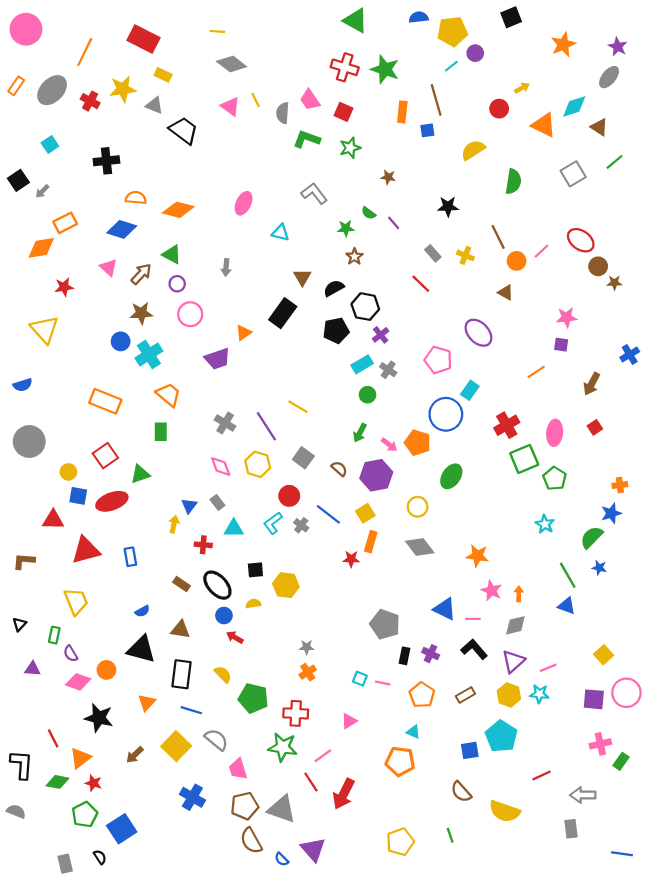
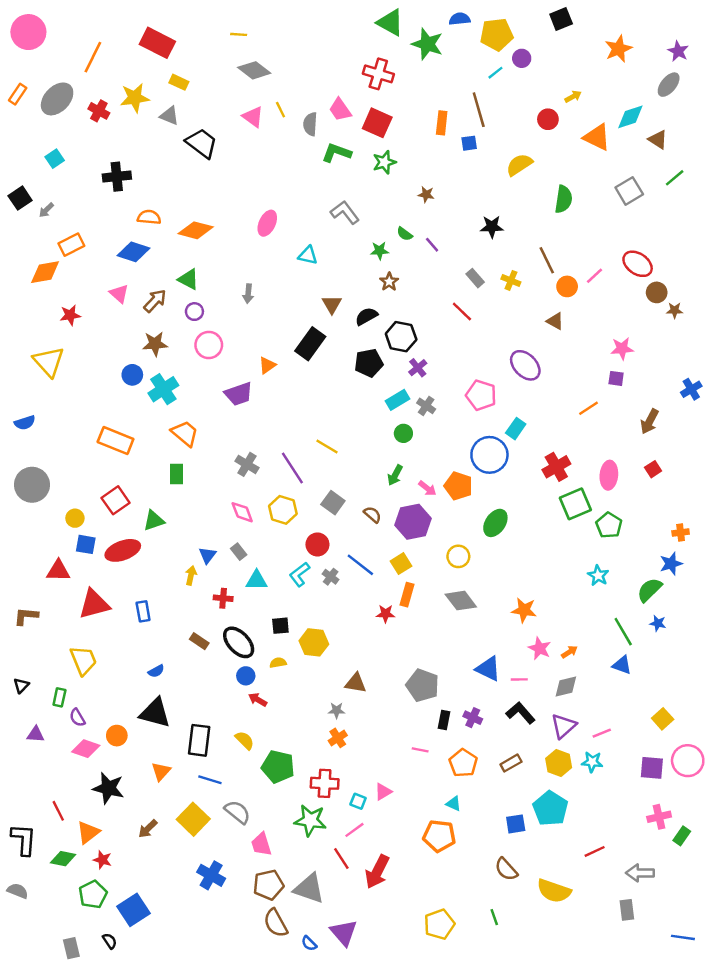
green star: (385, 69) -> (427, 44), moved
red square: (344, 112) -> (377, 123), size x1.4
orange arrow: (519, 594) -> (569, 652), turned 56
brown triangle: (180, 630) -> (356, 683), moved
cyan square: (360, 679) -> (358, 801), moved

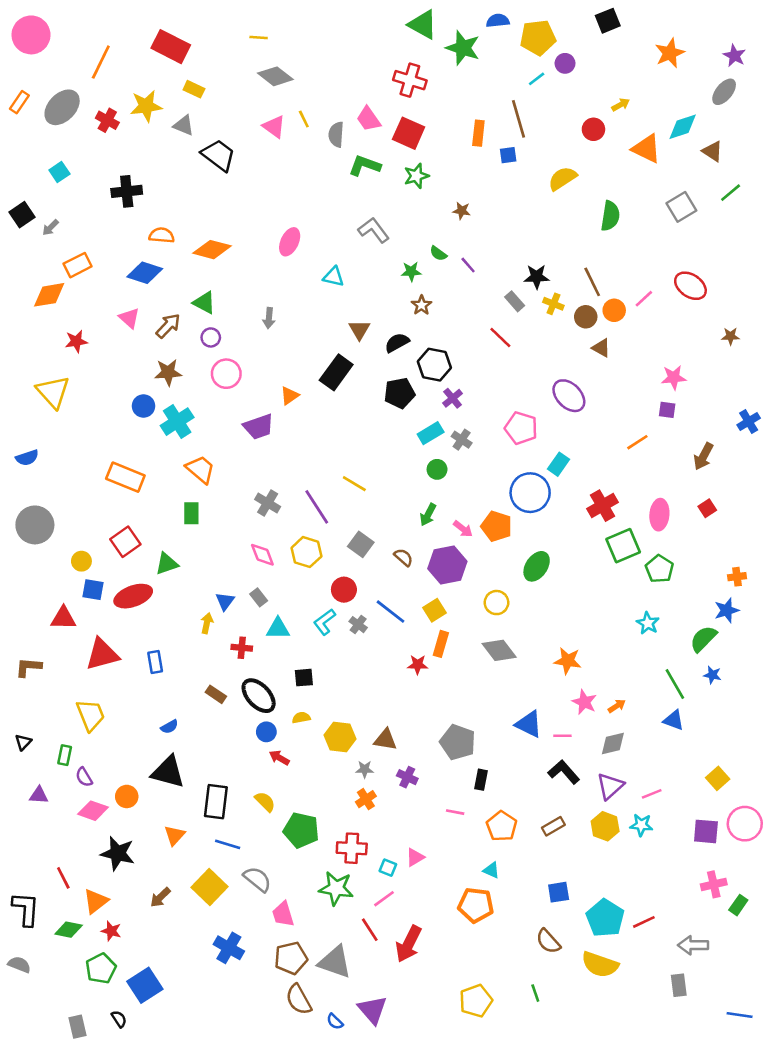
black star: (492, 227) -> (537, 277), moved
brown circle: (657, 292) -> (586, 317), moved
yellow hexagon: (314, 642) -> (340, 737), moved
purple cross: (473, 718) -> (407, 777), moved
cyan pentagon: (550, 808) -> (605, 918), moved

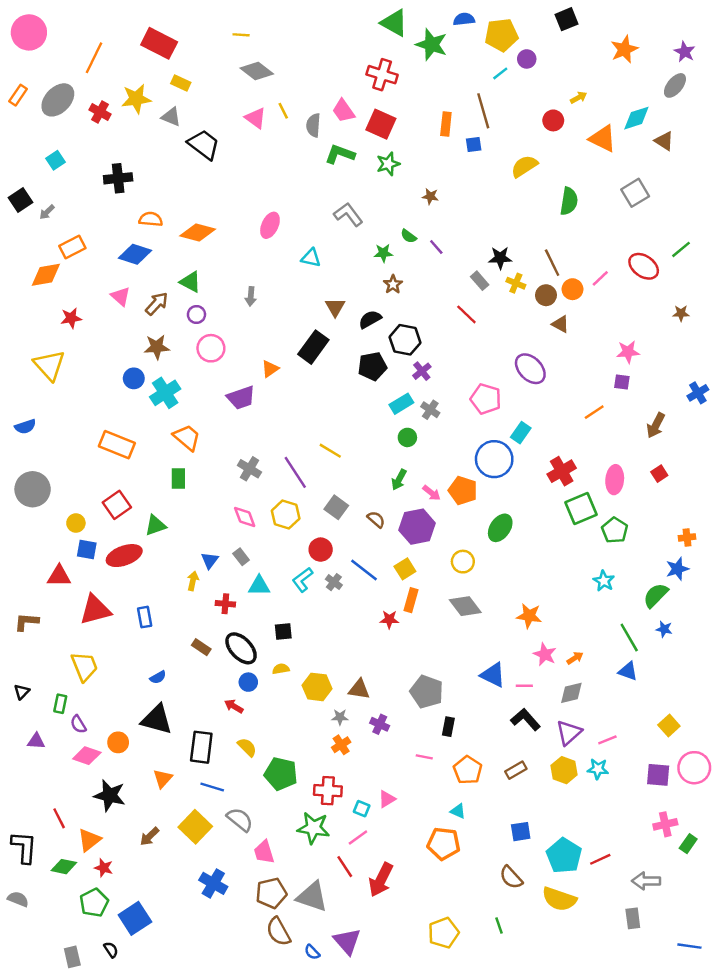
green line: (731, 193) -> (681, 249), moved
red arrow: (279, 758) -> (234, 706), moved

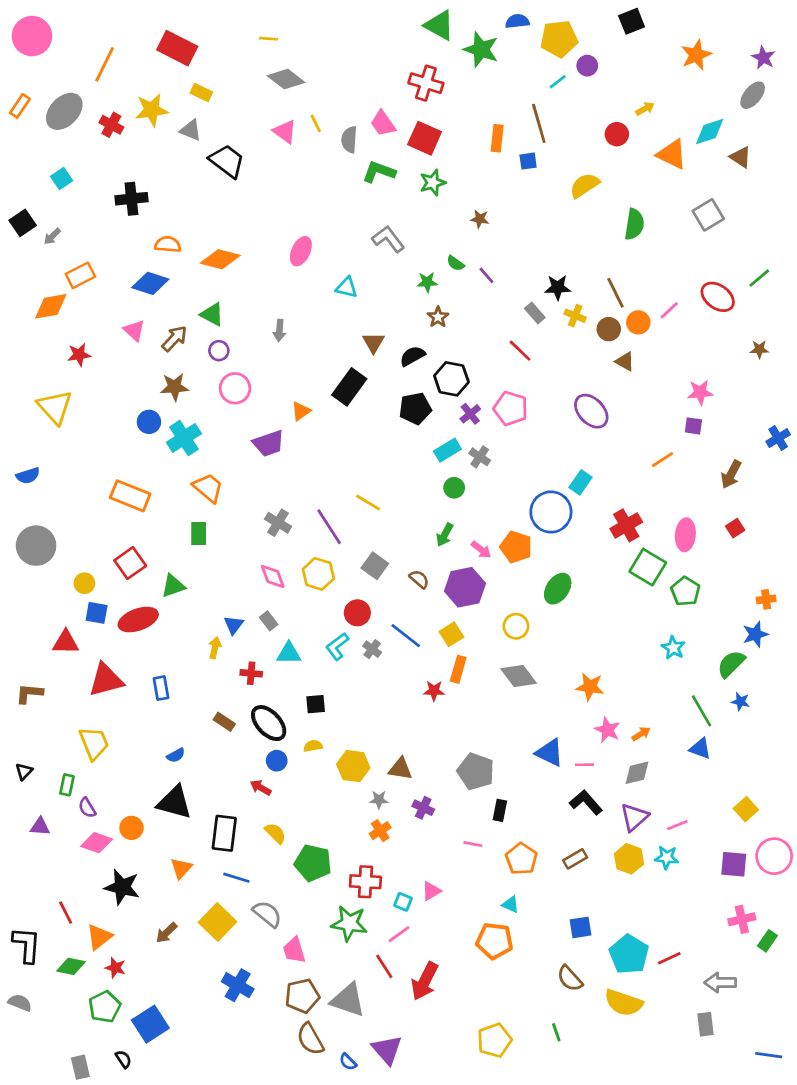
pink pentagon: (486, 399) -> (511, 408), moved
green square: (581, 509) -> (648, 567), turned -36

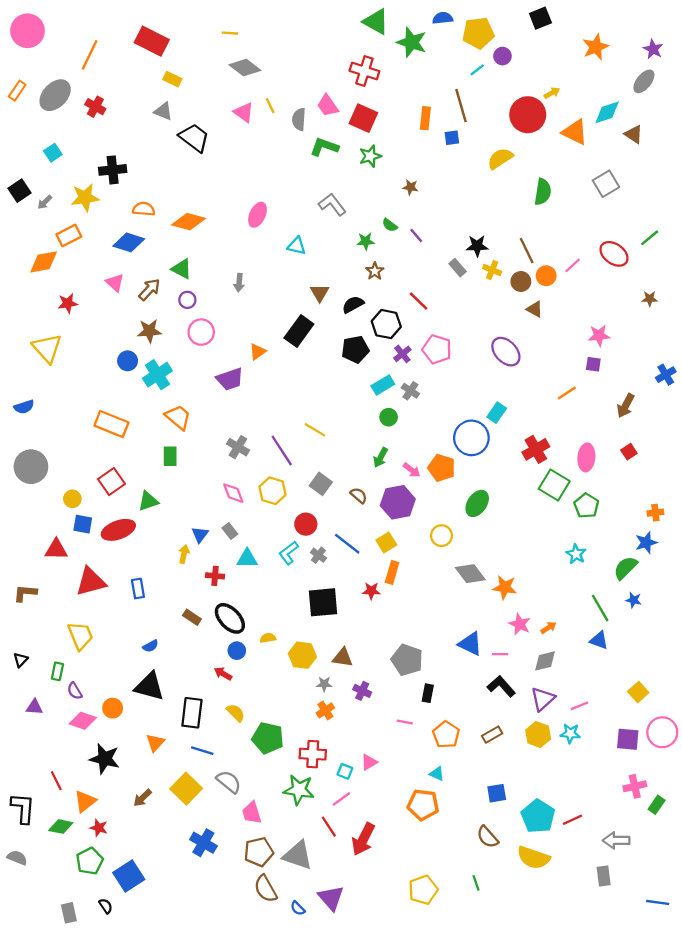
yellow star: (152, 110) -> (85, 198), moved
red circle: (617, 134) -> (528, 115), size x1.8
red line: (520, 351) -> (418, 301), moved
gray diamond: (519, 676) -> (470, 574), moved
black square: (316, 704) -> (323, 602), moved, size x1.8

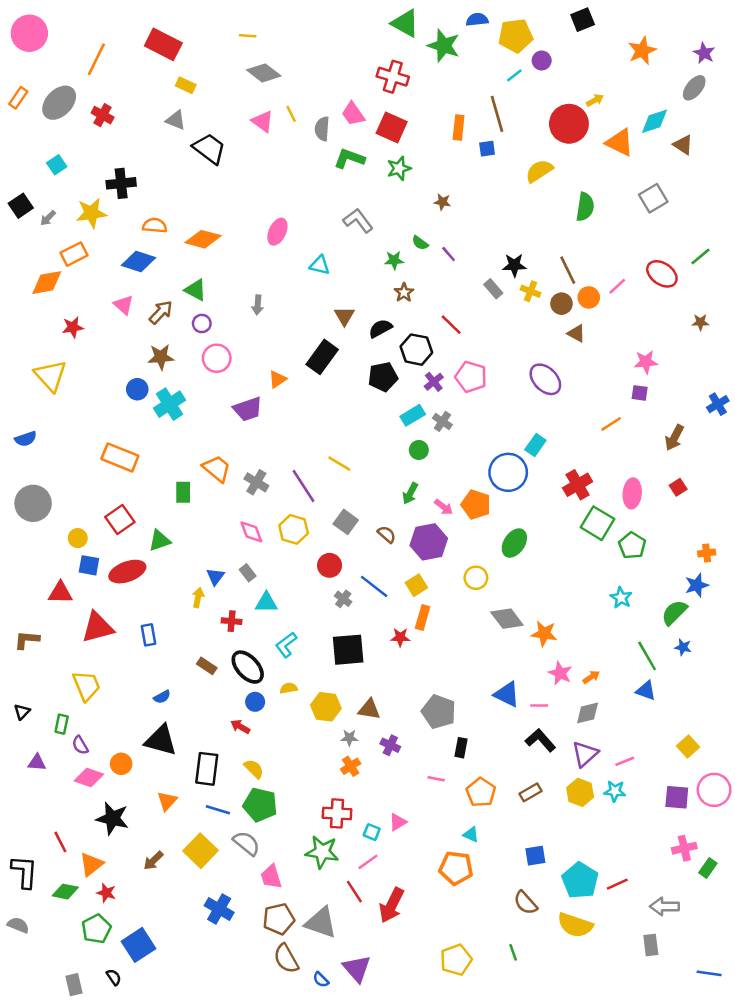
orange trapezoid: (178, 417) -> (217, 469), moved
cyan L-shape: (289, 553) -> (286, 645), moved
green pentagon: (268, 738) -> (260, 805), moved

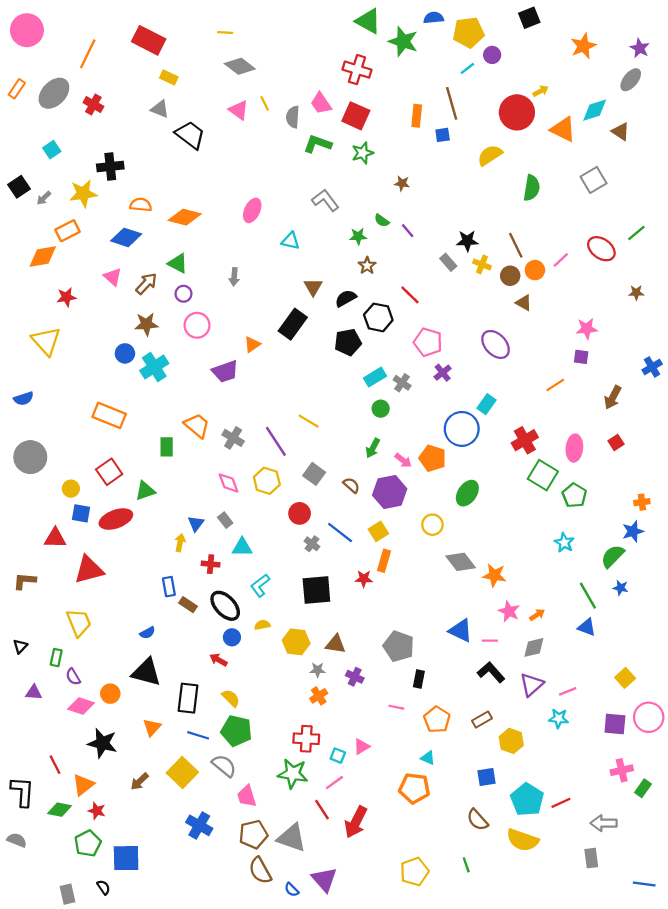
purple cross: (434, 382) -> (443, 373), moved
blue rectangle: (148, 635) -> (169, 587), moved
yellow hexagon: (580, 792) -> (511, 741), moved
blue square: (139, 945) -> (126, 858), turned 32

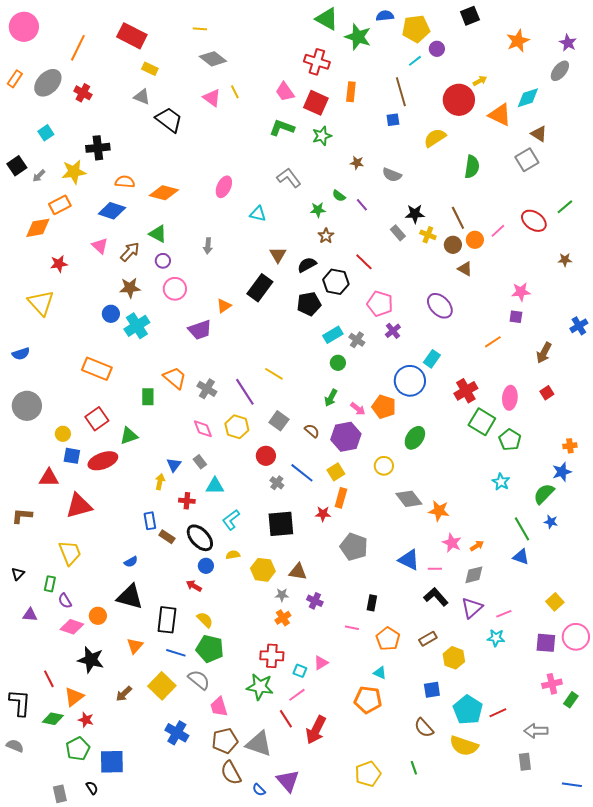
orange rectangle: (417, 116) -> (351, 92), moved
gray semicircle: (293, 117) -> (392, 175), moved, turned -72
brown triangle: (621, 132) -> (539, 134), moved
gray pentagon: (399, 646) -> (354, 547), moved

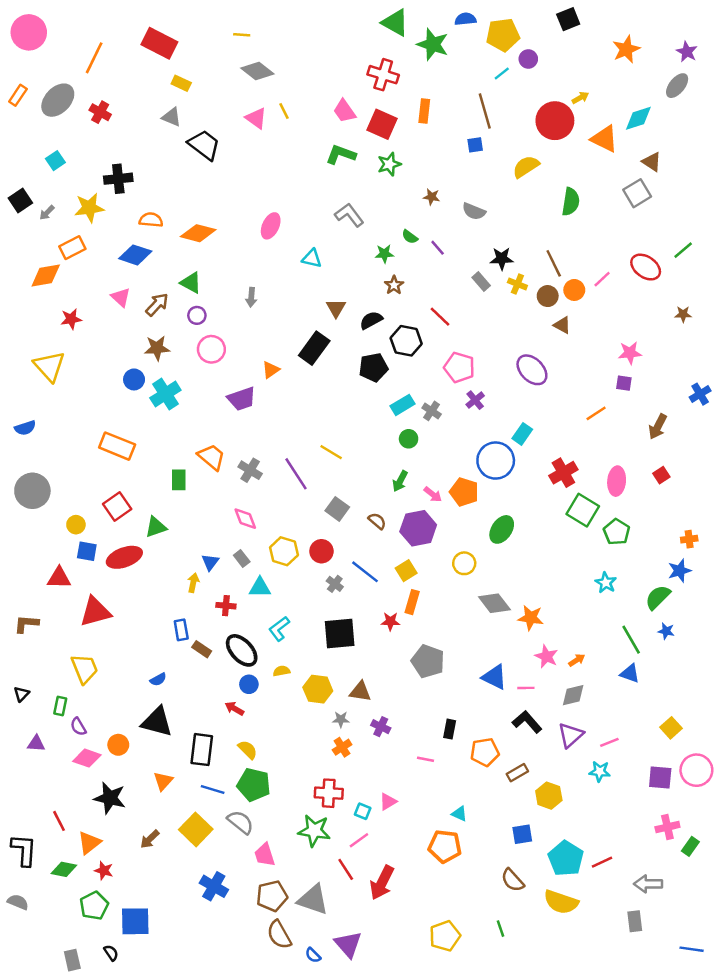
yellow hexagon: (237, 427) -> (284, 551), moved
orange pentagon: (388, 639) -> (485, 752), moved, turned 30

